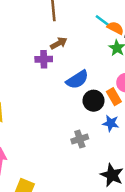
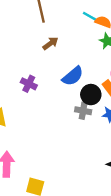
purple cross: (44, 59) -> (29, 84), moved, turned 35
gray cross: (80, 139) -> (83, 111), moved, turned 35

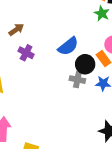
brown arrow: (50, 43) -> (16, 30), moved

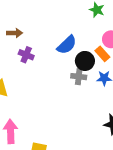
brown arrow: (16, 30) -> (15, 33), turned 40

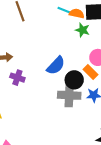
gray cross: (79, 77) -> (69, 95), size x1.5

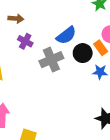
gray cross: (69, 95) -> (51, 60), moved, turned -35

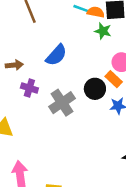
blue semicircle: (66, 35) -> (56, 55), moved

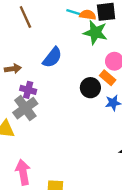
green star: (103, 31) -> (95, 32), size x1.5
gray cross: (62, 103) -> (25, 108), moved

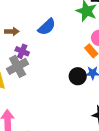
black circle: (90, 88) -> (78, 76), moved

